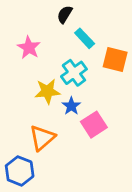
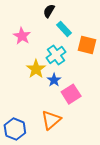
yellow star: (47, 91) -> (36, 69), turned -30
orange triangle: (42, 138) -> (51, 120), moved

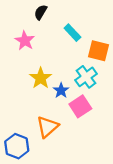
black semicircle: (49, 11) -> (41, 12), moved
cyan cross: (56, 55) -> (86, 77), moved
orange triangle: (51, 120) -> (47, 127), moved

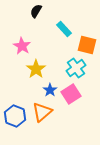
pink star: (25, 41) -> (22, 46), moved
blue star: (61, 91) -> (50, 90), moved
blue hexagon: (17, 146) -> (15, 116), moved

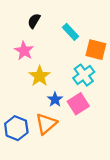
black semicircle: (36, 11) -> (34, 21), moved

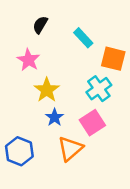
blue star: (55, 99) -> (55, 117), moved
orange triangle: (46, 124) -> (70, 149), moved

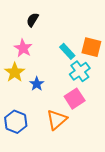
cyan rectangle: (83, 38) -> (67, 51), moved
yellow star: (47, 90) -> (15, 72), moved
blue star: (55, 117) -> (37, 84), moved

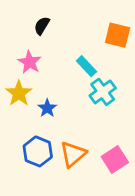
orange square: (91, 47) -> (118, 35), moved
pink square: (75, 99) -> (115, 160), moved
blue hexagon: (16, 122) -> (38, 151), moved

